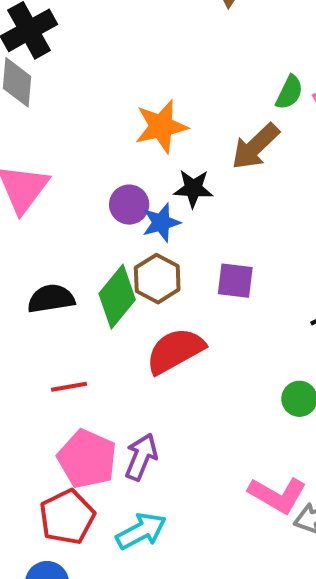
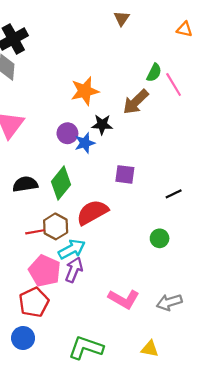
brown hexagon: (157, 279) -> (56, 226), moved
pink L-shape: (277, 495) -> (124, 299), moved
cyan arrow: (141, 531) -> (72, 249), moved

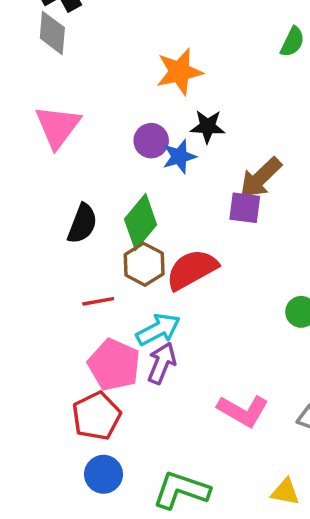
brown arrow: (136, 102) -> (261, 178), moved
black semicircle: (25, 184) -> (82, 224), turned 120
brown hexagon: (56, 226) -> (144, 264), moved
blue circle: (23, 338) -> (103, 474), moved

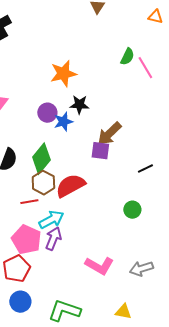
red line: (98, 301) -> (29, 202), moved

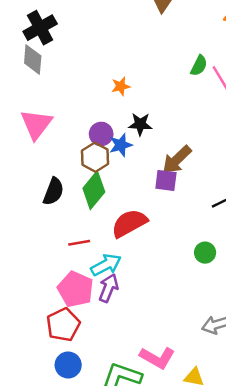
orange star: (63, 74) -> (121, 86), size x0.6
brown hexagon: (43, 183) -> (95, 157), moved
pink L-shape: (99, 266) -> (157, 358), moved

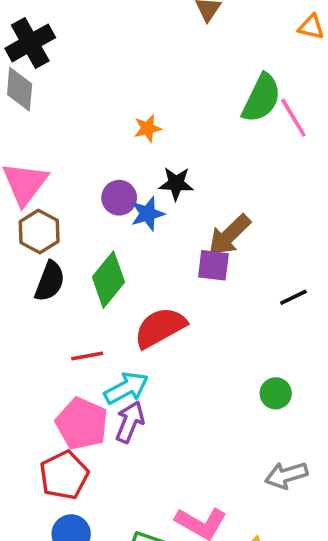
green semicircle: (199, 66) -> (261, 98), size x1.6
brown hexagon: (95, 157) -> (39, 232), moved
green circle: (205, 253) -> (276, 393), moved

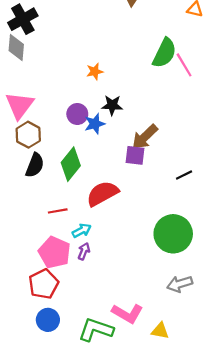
cyan arrow: (126, 388) -> (82, 231), size x0.7
green circle: (276, 393) -> (173, 234), size x2.0
purple arrow: (130, 422) -> (84, 251), size x0.7

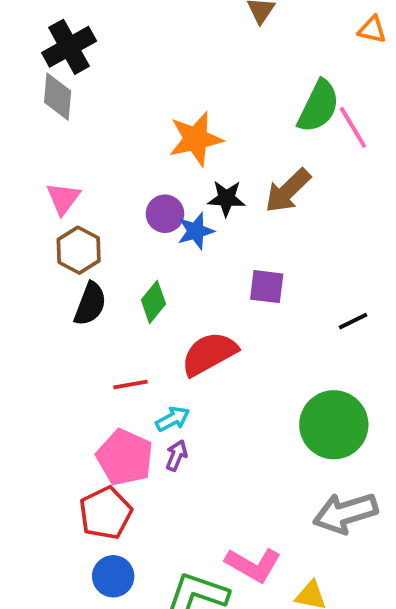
orange star: (95, 71) -> (196, 139), size x1.8
pink triangle: (20, 105) -> (63, 198), size x0.7
brown arrow: (145, 137) -> (288, 191), moved
green diamond: (71, 164) -> (153, 302), size x0.7
gray arrow: (180, 284) -> (345, 513), size x1.4

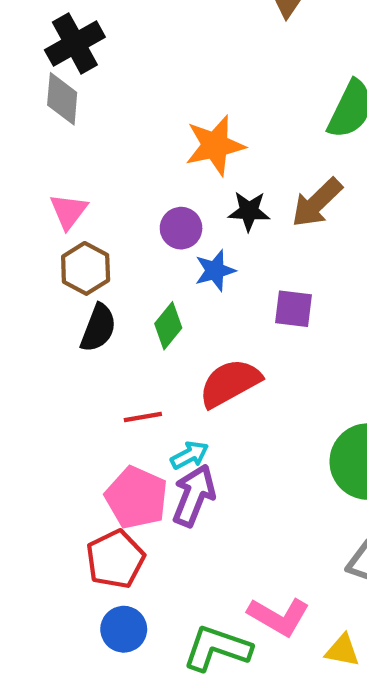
blue star: (196, 231) -> (215, 271), moved
purple arrow: (176, 455) -> (194, 496), size x1.8

